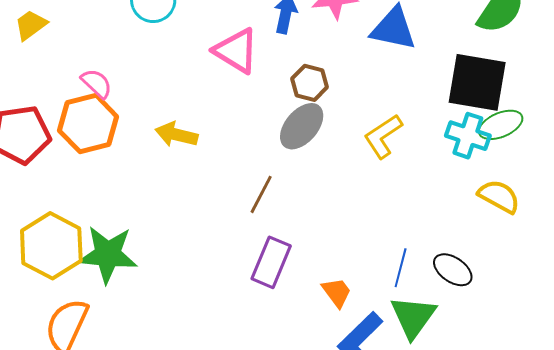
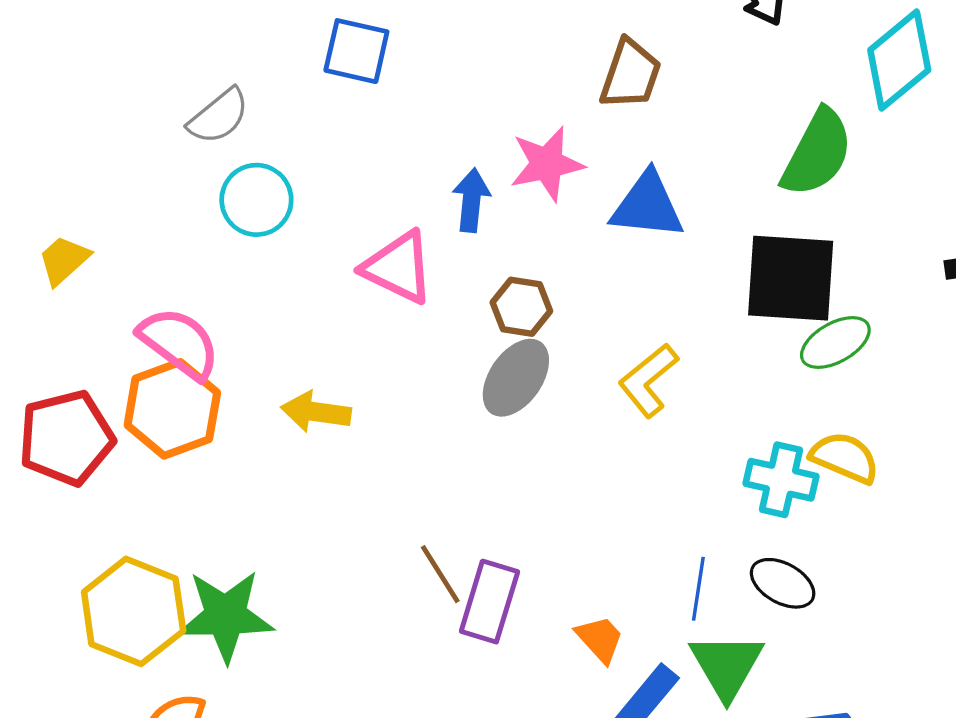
pink semicircle: (97, 83) -> (179, 343), size x1.6
cyan cross: (468, 136) -> (781, 480), moved
brown line: (261, 194) -> (440, 574), moved, turned -54

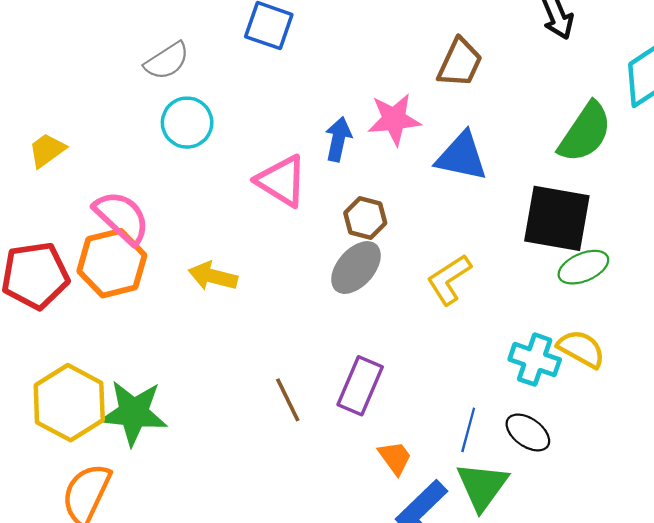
purple rectangle: (489, 602) -> (360, 386), moved

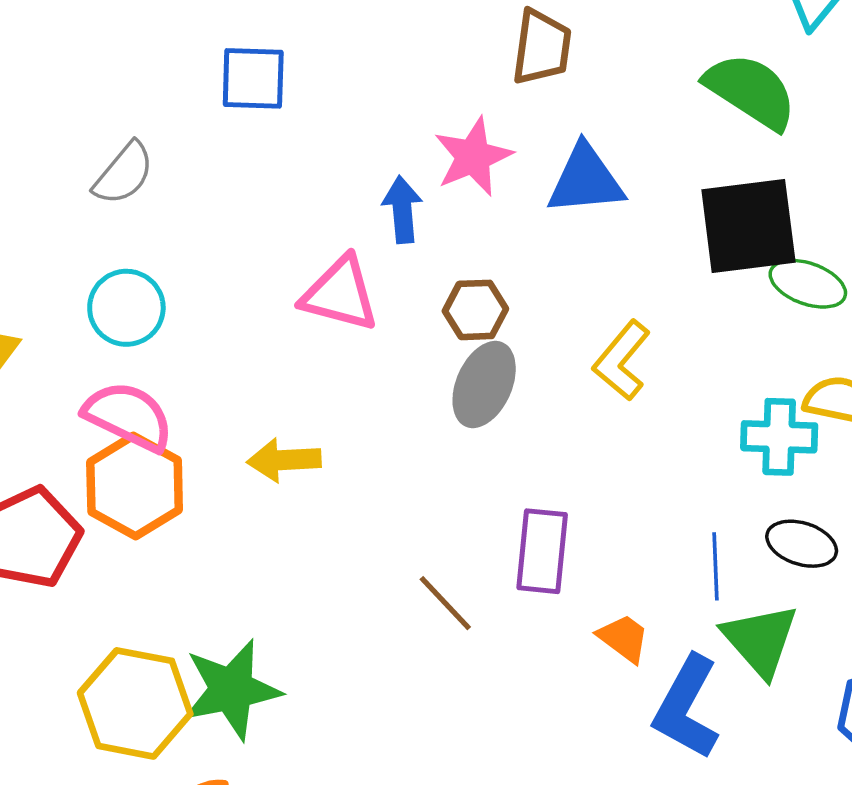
cyan circle: (187, 123) -> (126, 308), moved
green semicircle: (585, 132) -> (751, 91), turned -74
green ellipse: (583, 267) -> (808, 284), turned 60

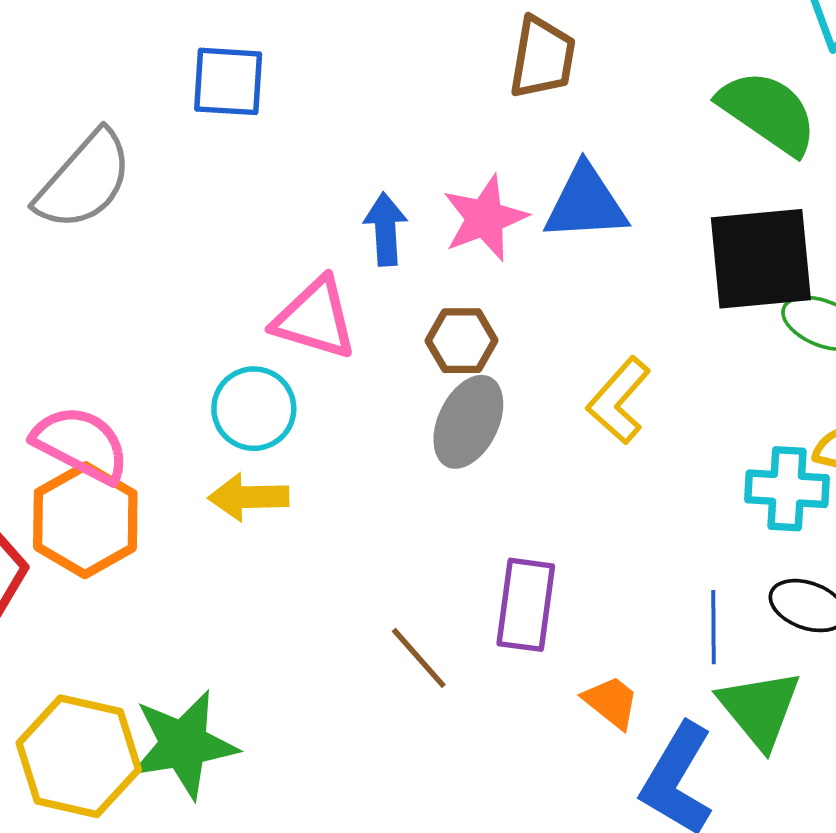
pink star: (473, 157) -> (485, 218), moved
gray semicircle: (124, 174) -> (84, 180), size x1.5
cyan circle: (126, 308) -> (254, 409), moved

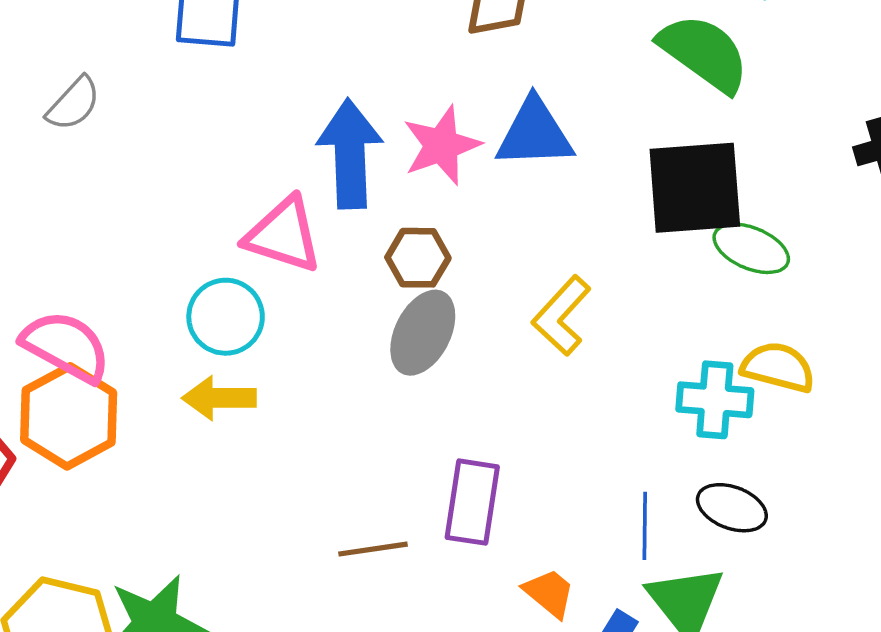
gray semicircle: (84, 180) -> (73, 104), size x0.6
blue arrow: (385, 229) -> (350, 154), size x1.6
brown line: (419, 658) -> (373, 549), turned -58

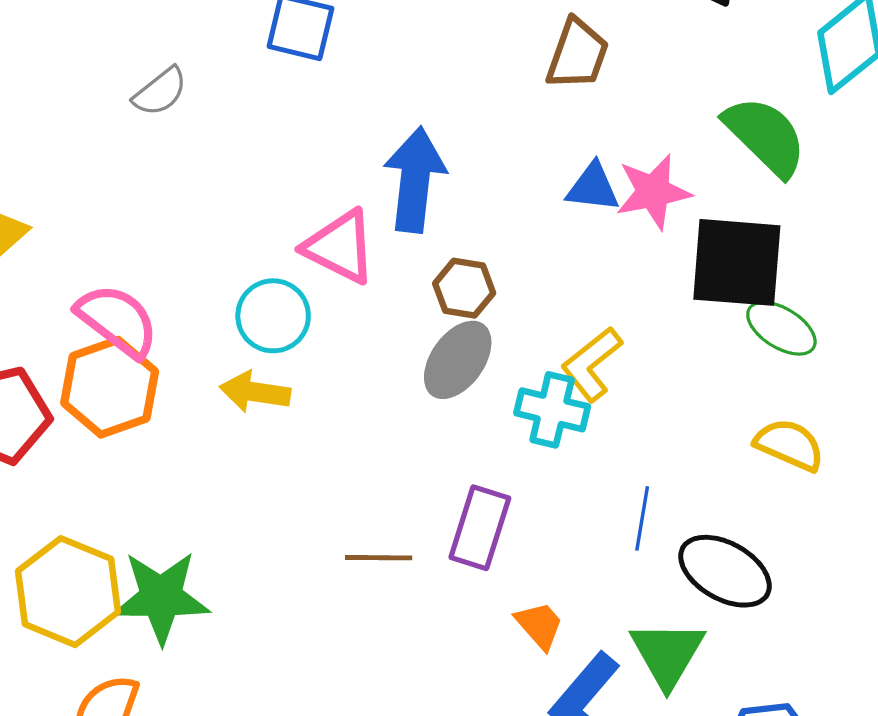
blue triangle: (535, 133) -> (593, 187), size x0.7
pink star: (442, 145) -> (653, 192), moved
cyan cross: (715, 400) -> (552, 410), moved
black ellipse: (732, 508) -> (725, 571), size x1.4
blue line: (645, 526) -> (642, 518), moved

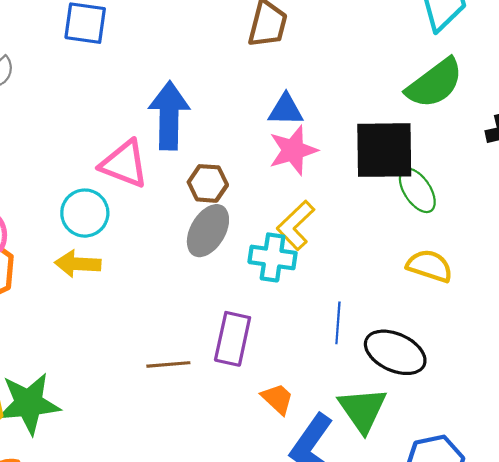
green semicircle: (765, 136) -> (435, 83), moved, turned 104
pink star: (653, 192) -> (293, 150), moved
green ellipse: (781, 328) -> (417, 190), turned 30

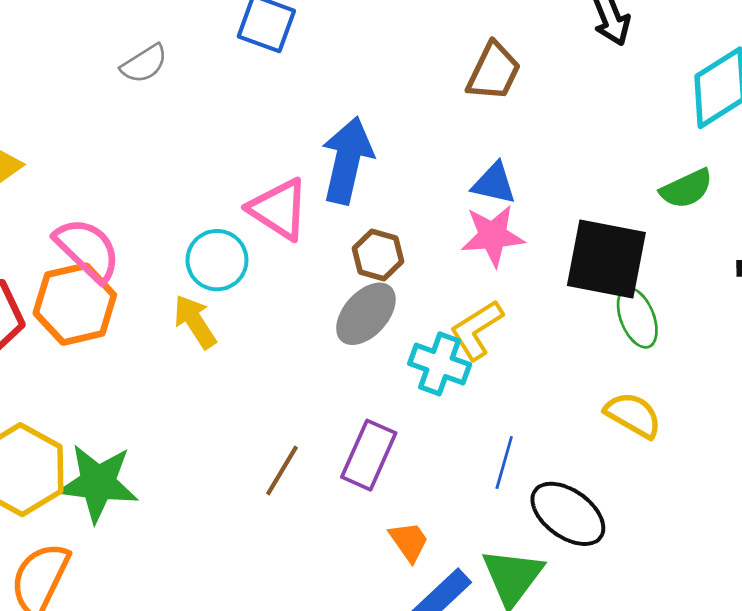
green semicircle: (435, 83) -> (686, 189), size x0.7
yellow arrow: (78, 264) -> (195, 322), turned 42
brown line: (168, 364) -> (282, 470), turned -66

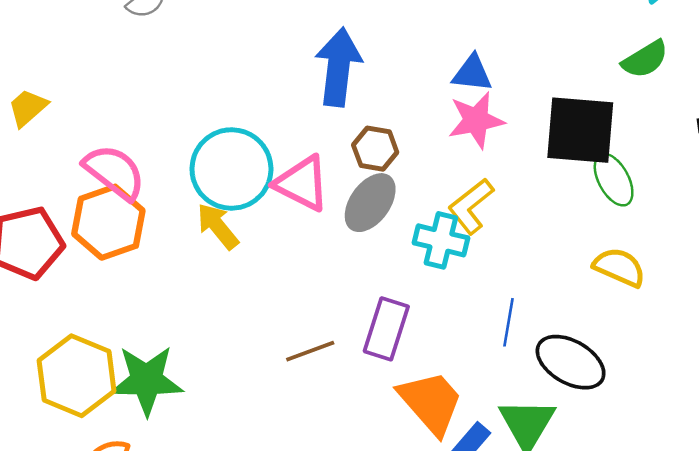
pink triangle: (279, 209) -> (302, 183), moved
cyan circle: (217, 260) -> (231, 169), size x1.5
brown line: (282, 470) -> (310, 351), turned 45
orange trapezoid: (409, 541) -> (431, 402), size x1.8

